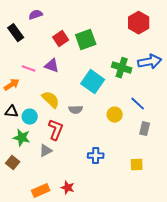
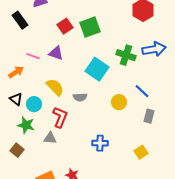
black triangle: (12, 112) -> (16, 99), turned 32
gray triangle: (46, 151) -> (50, 138), turned 32
yellow square: (137, 165) -> (141, 152), turned -32

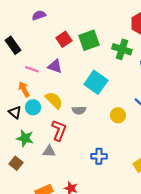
black rectangle: (20, 20) -> (13, 45), moved
green cross: (126, 55) -> (122, 49), moved
orange arrow: (16, 72) -> (24, 89), moved, turned -84
cyan circle: (34, 104) -> (33, 107), moved

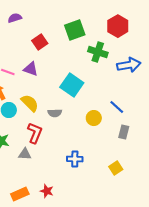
green square: (89, 40) -> (75, 30), moved

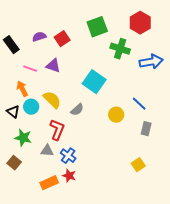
purple semicircle: (15, 18) -> (39, 37), moved
gray semicircle: (55, 113) -> (77, 110), turned -40
blue cross: (75, 159) -> (68, 156), moved, turned 35
red star: (47, 191) -> (69, 176), moved
orange rectangle: (20, 194) -> (49, 183), moved

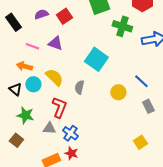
orange arrow: (22, 89) -> (24, 66), turned -49
gray semicircle: (77, 110) -> (79, 87), turned 144
gray rectangle: (146, 129) -> (148, 106), turned -40

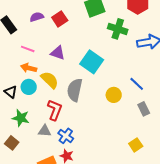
purple triangle: (55, 43) -> (58, 53), moved
orange arrow: (24, 66) -> (29, 68), moved
gray semicircle: (79, 87) -> (75, 90), size x1.6

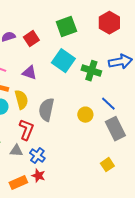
green cross: (118, 29) -> (91, 71), moved
cyan square: (92, 62) -> (63, 61), moved
yellow semicircle: (50, 80) -> (21, 100), turned 30
gray rectangle: (144, 109) -> (115, 129), size x1.6

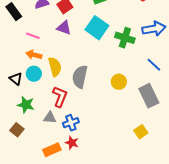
purple triangle: (29, 73) -> (64, 28), moved
blue line: (108, 104) -> (154, 65), moved
blue cross: (37, 156) -> (71, 123), turned 35

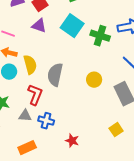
blue cross: (71, 123) -> (46, 121), turned 35
red star: (72, 143) -> (72, 141), moved

